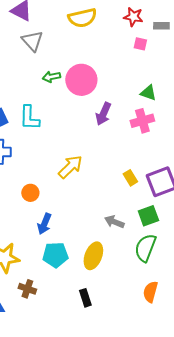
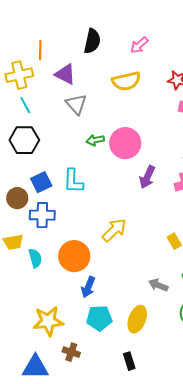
orange circle: (30, 193) -> (74, 256), size x1.8

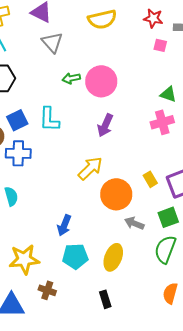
purple arrow: (147, 177) -> (105, 125), moved
orange circle: (74, 256) -> (116, 194), moved

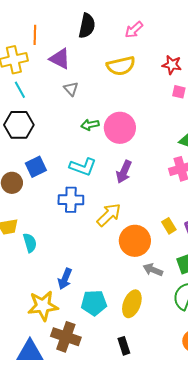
gray triangle: (52, 42) -> (71, 89), size x0.7
cyan L-shape: (49, 119) -> (83, 167), moved, turned -72
blue cross: (18, 153) -> (71, 200), moved
blue arrow: (64, 225) -> (65, 279), moved
brown cross: (47, 290) -> (66, 337), size x1.6

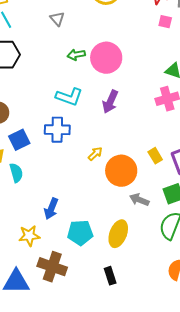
blue square: (36, 167) -> (19, 140), moved
yellow arrow: (109, 215) -> (95, 154), moved, size x0.6
yellow star: (43, 306) -> (29, 236), size x0.7

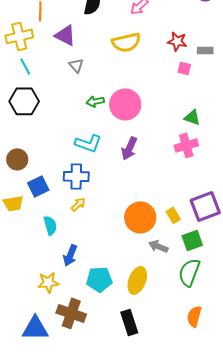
yellow arrow: (95, 154) -> (78, 204), moved
yellow rectangle: (155, 156) -> (173, 215), moved
cyan semicircle: (16, 173) -> (50, 225), moved
black rectangle: (110, 276) -> (129, 322), size x1.4

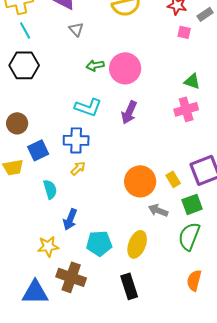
gray rectangle: (205, 50) -> (205, 14), turned -35

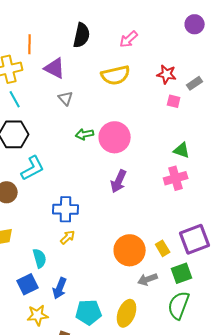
cyan L-shape: (88, 107) -> (33, 168), moved, turned -48
blue square: (38, 150) -> (28, 284), moved
gray arrow: (158, 210) -> (148, 279), turned -42

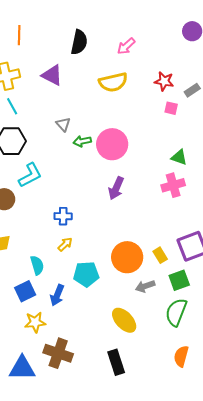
orange line: (30, 44) -> (19, 35), moved
gray triangle: (66, 98) -> (63, 124), moved
blue cross: (66, 209) -> (63, 216), size x0.7
cyan pentagon: (89, 312) -> (86, 274), moved
yellow ellipse: (127, 313) -> (124, 320), turned -64

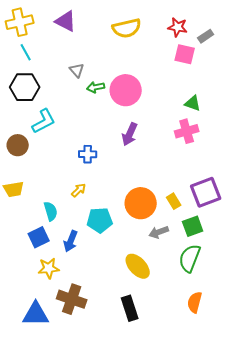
pink square: (171, 108) -> (185, 54), size x1.5
blue cross: (63, 216) -> (88, 154), moved

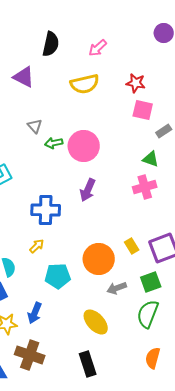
gray rectangle: (206, 36) -> (164, 131), moved
blue cross: (88, 154) -> (46, 210), size x1.6
yellow rectangle: (174, 201) -> (132, 246), moved
blue arrow: (71, 241) -> (35, 313), moved

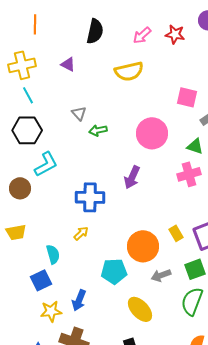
purple triangle: (24, 77) -> (68, 64), size x0.7
red star: (136, 83) -> (175, 34), moved
pink circle: (84, 146) -> (152, 133), moved
cyan pentagon: (58, 276) -> (114, 271), moved

